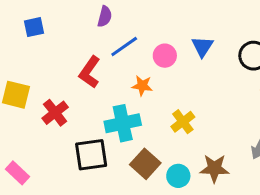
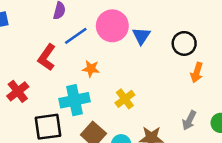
pink circle: (165, 56) -> (112, 26), moved, size x1.6

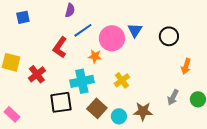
pink circle: (112, 26) -> (112, 38), moved
orange arrow: (197, 72) -> (186, 66), moved

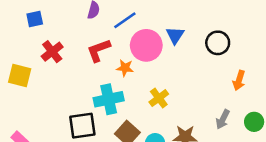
blue line: (83, 30) -> (125, 20), moved
red L-shape: (60, 47) -> (99, 50), moved, turned 35
red cross: (37, 74) -> (52, 52), moved

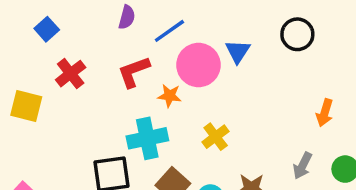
blue square: (35, 19) -> (47, 29), turned -30
black circle: (218, 43) -> (297, 34), moved

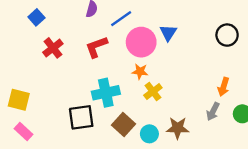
black circle: (297, 34) -> (227, 35), moved
orange star: (169, 96) -> (140, 72), moved
yellow square: (26, 106) -> (19, 100), moved
orange arrow: (325, 113) -> (224, 87), moved

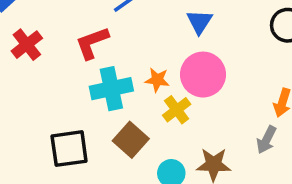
pink circle: (141, 42) -> (203, 75), moved
cyan cross: (106, 93) -> (111, 89), moved
brown square: (124, 124) -> (131, 140), moved

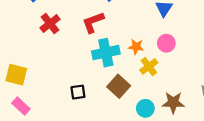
pink circle: (203, 75) -> (166, 43), size x0.6
black square: (69, 149) -> (78, 92), size x0.6

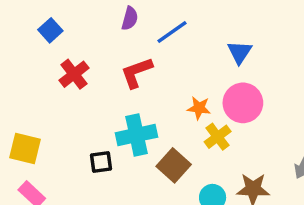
pink circle: (166, 43) -> (243, 103), size x1.5
cyan cross: (106, 53) -> (137, 135), moved
black square: (78, 92) -> (101, 162), moved

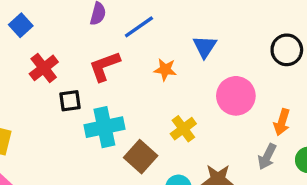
pink circle: (243, 103) -> (236, 96), moved
orange star: (199, 108) -> (165, 70), moved
black square: (101, 162) -> (70, 101), moved

